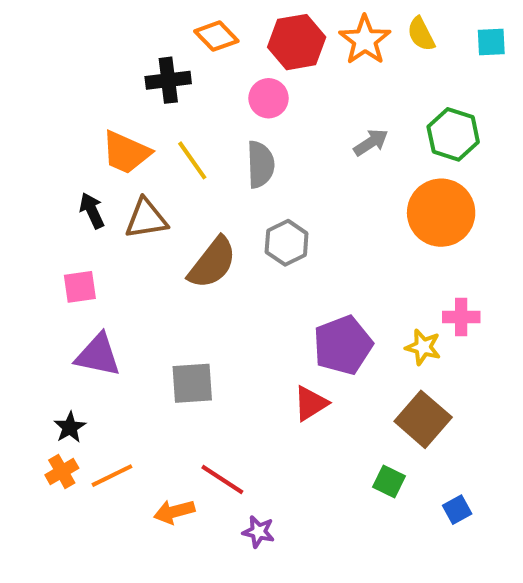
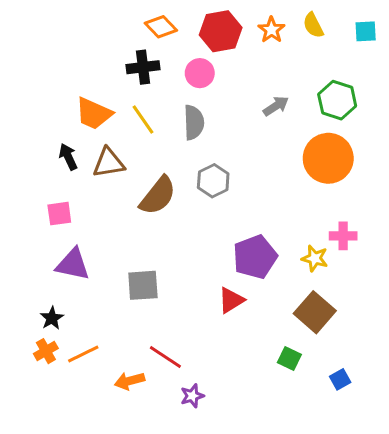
orange star: (365, 40) -> (271, 30), size x0.7
black cross: (168, 80) -> (143, 67), moved
purple star: (258, 532) -> (192, 396), turned -30

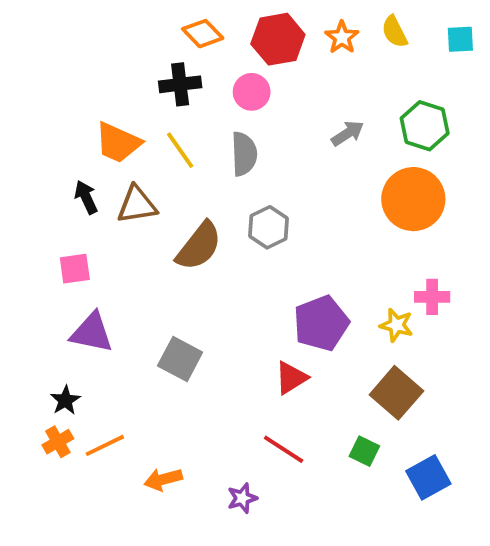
gray square: (143, 285) -> (180, 359), turned 32
red line: (165, 357) -> (284, 449), moved
blue square: (340, 379) -> (428, 477), size x1.6

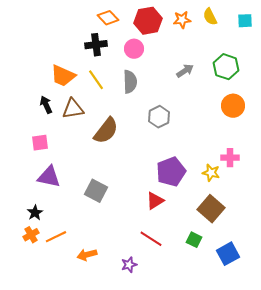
orange star: (342, 37) -> (182, 20), turned 30
orange circle: (413, 199) -> (233, 106), moved, size x0.7
gray hexagon: (269, 227) -> (159, 117), moved

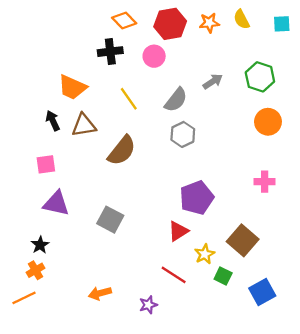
yellow line: (96, 80) -> (129, 99), moved
gray semicircle: (130, 82) -> (176, 100), moved, turned 40
yellow star: (211, 173) -> (205, 254), moved, turned 30
orange line: (56, 237) -> (24, 298), moved

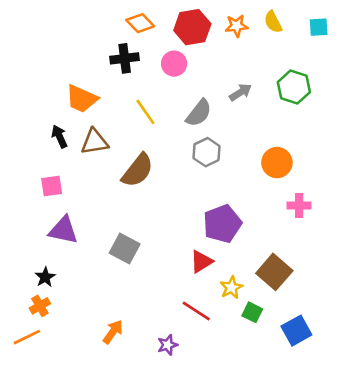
orange circle: (268, 122) -> (277, 163), moved
orange arrow: (100, 293) -> (113, 332), turned 140

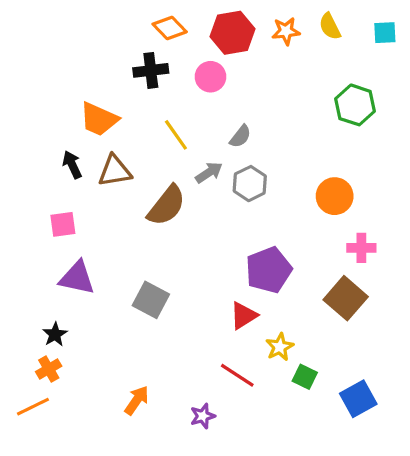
gray arrow: (240, 92) -> (209, 173), moved
gray semicircle: (199, 113) -> (240, 136), size x0.7
brown square: (274, 272) -> (346, 298), moved

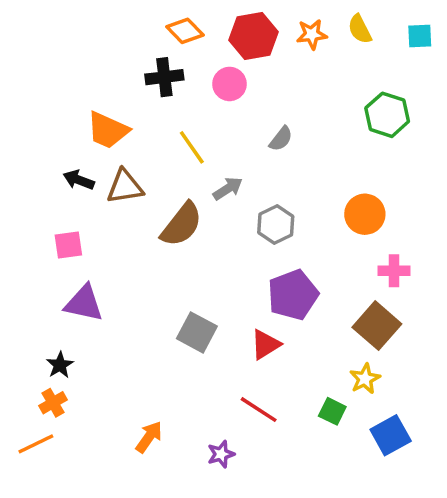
gray semicircle: (240, 136) -> (281, 139), moved
black arrow: (72, 165) -> (79, 180), turned -44
gray hexagon: (250, 184) -> (276, 224), moved
gray square: (151, 300) -> (197, 332), moved
yellow star: (280, 347) -> (365, 379), moved

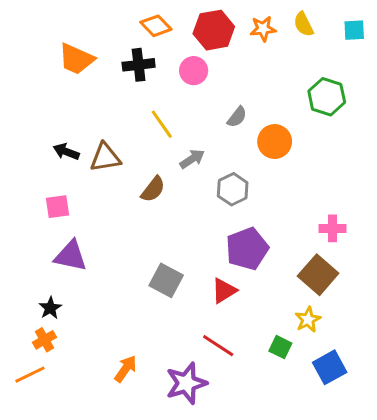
orange trapezoid: (108, 130) -> (76, 59), moved
orange circle: (365, 214) -> (275, 142), moved
brown semicircle: (182, 224) -> (153, 189), size x0.7
purple star: (221, 454) -> (186, 383), size x1.8

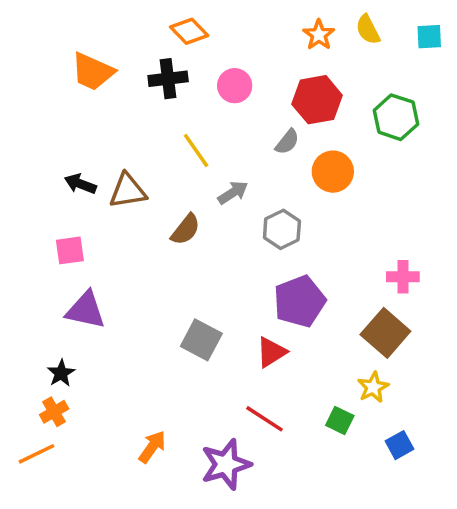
orange star: (263, 29) -> (319, 35), turned -30
red hexagon: (214, 30) -> (317, 100), moved
blue square: (330, 367) -> (399, 445), size x0.7

